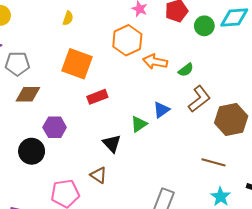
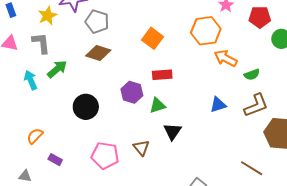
orange square: (77, 64) -> (152, 38), size x0.7
green triangle: (139, 124) -> (157, 105), moved
purple hexagon: (55, 127) -> (132, 92), moved
black triangle: (112, 143) -> (172, 131), moved

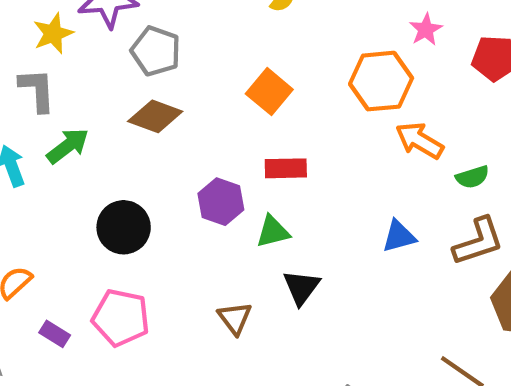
pink pentagon: (105, 156) -> (121, 318), moved

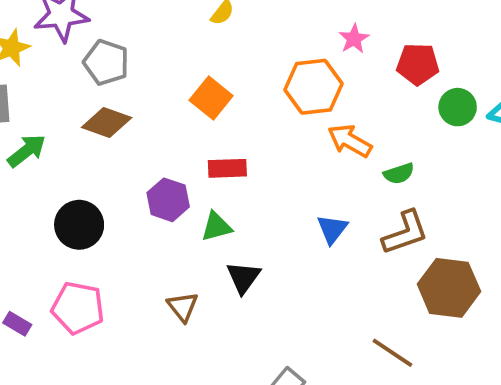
blue triangle: (399, 236) -> (332, 229), turned -36

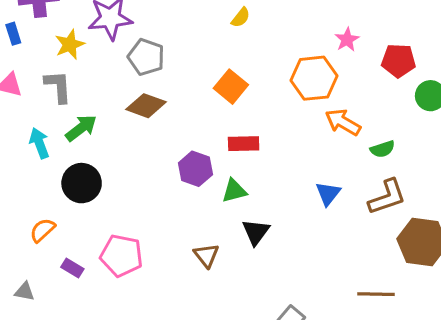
black circle: (79, 225) -> (82, 183), moved
brown line: (392, 353) -> (376, 294), turned -33

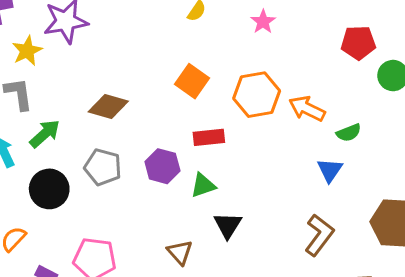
pink star: (347, 40) -> (263, 22), moved
gray pentagon: (146, 57) -> (103, 167), moved
orange hexagon: (314, 78) -> (257, 95), moved
blue triangle: (328, 194) -> (330, 170), moved
brown L-shape: (387, 197) -> (319, 235), moved, turned -30

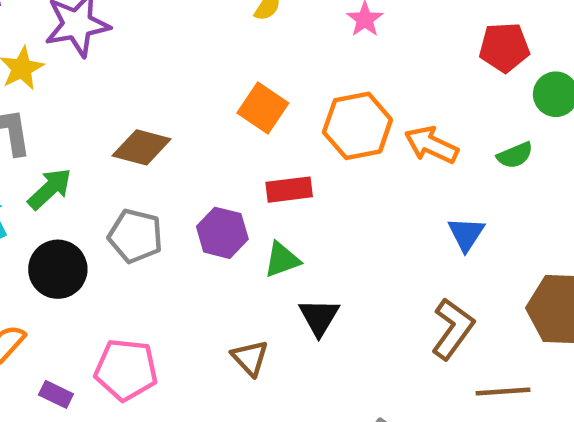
green semicircle: (349, 133) -> (515, 155), moved

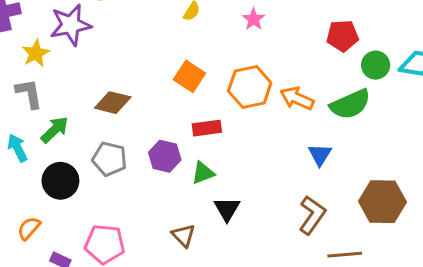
green semicircle: (515, 155) -> (350, 104), size x1.8

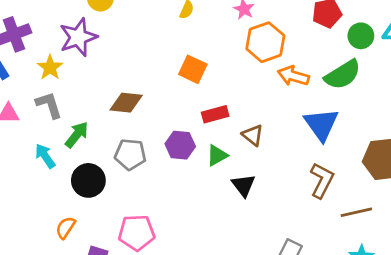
orange hexagon: (250, 87) -> (265, 42), moved
blue triangle: (320, 155) -> (321, 124), size x1.6
brown triangle: (183, 235) -> (253, 135), moved

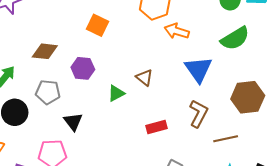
green semicircle: (343, 75) -> (235, 38), moved
red rectangle: (215, 114) -> (156, 127), moved
purple hexagon: (180, 145) -> (83, 68), moved
black triangle: (243, 185) -> (73, 122), moved

